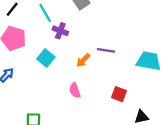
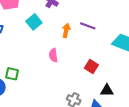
orange arrow: (83, 60) -> (66, 31), turned 136

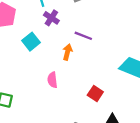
purple line: (88, 26) -> (83, 36), moved

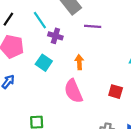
purple line: (83, 36) -> (93, 26), moved
pink semicircle: (52, 80) -> (73, 91), size x1.6

